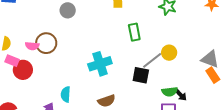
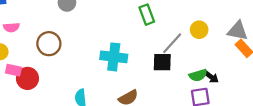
pink semicircle: (32, 46) -> (11, 27), moved
yellow circle: (169, 53) -> (199, 30), moved
cyan cross: (100, 64) -> (114, 57), turned 35

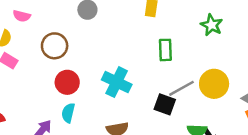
yellow circle: (199, 30) -> (214, 84), size x1.5
red circle: (27, 78) -> (67, 82), moved

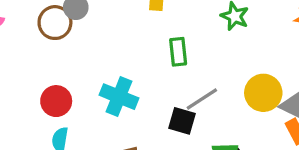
brown circle: (55, 46) -> (55, 23), moved
yellow circle: (214, 84) -> (263, 93), moved

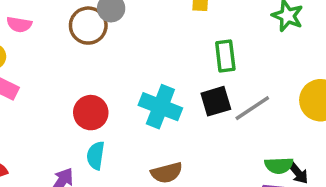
black square: (182, 121) -> (216, 101), moved, turned -32

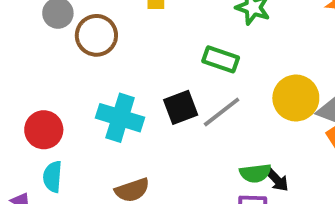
brown circle: (88, 26) -> (96, 35), moved
green rectangle: (225, 56) -> (221, 59), moved, turned -60

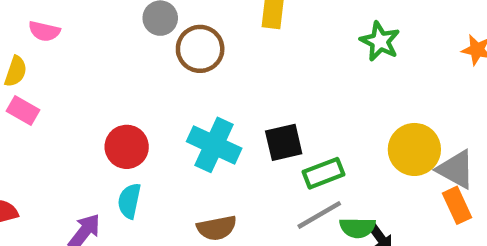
green rectangle: (221, 59) -> (324, 173), moved, turned -48
gray line: (222, 112) -> (319, 215), moved

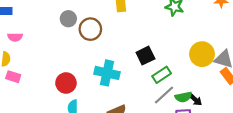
black square: (284, 142) -> (145, 56), moved

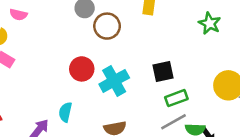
cyan cross: (107, 73) -> (114, 81), turned 35
red circle: (66, 83) -> (82, 69), moved

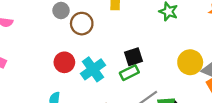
green rectangle: (176, 98) -> (129, 73), moved

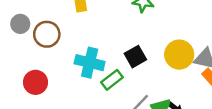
black square: (133, 57) -> (135, 57), moved
cyan cross: (93, 69) -> (90, 63), moved, turned -30

